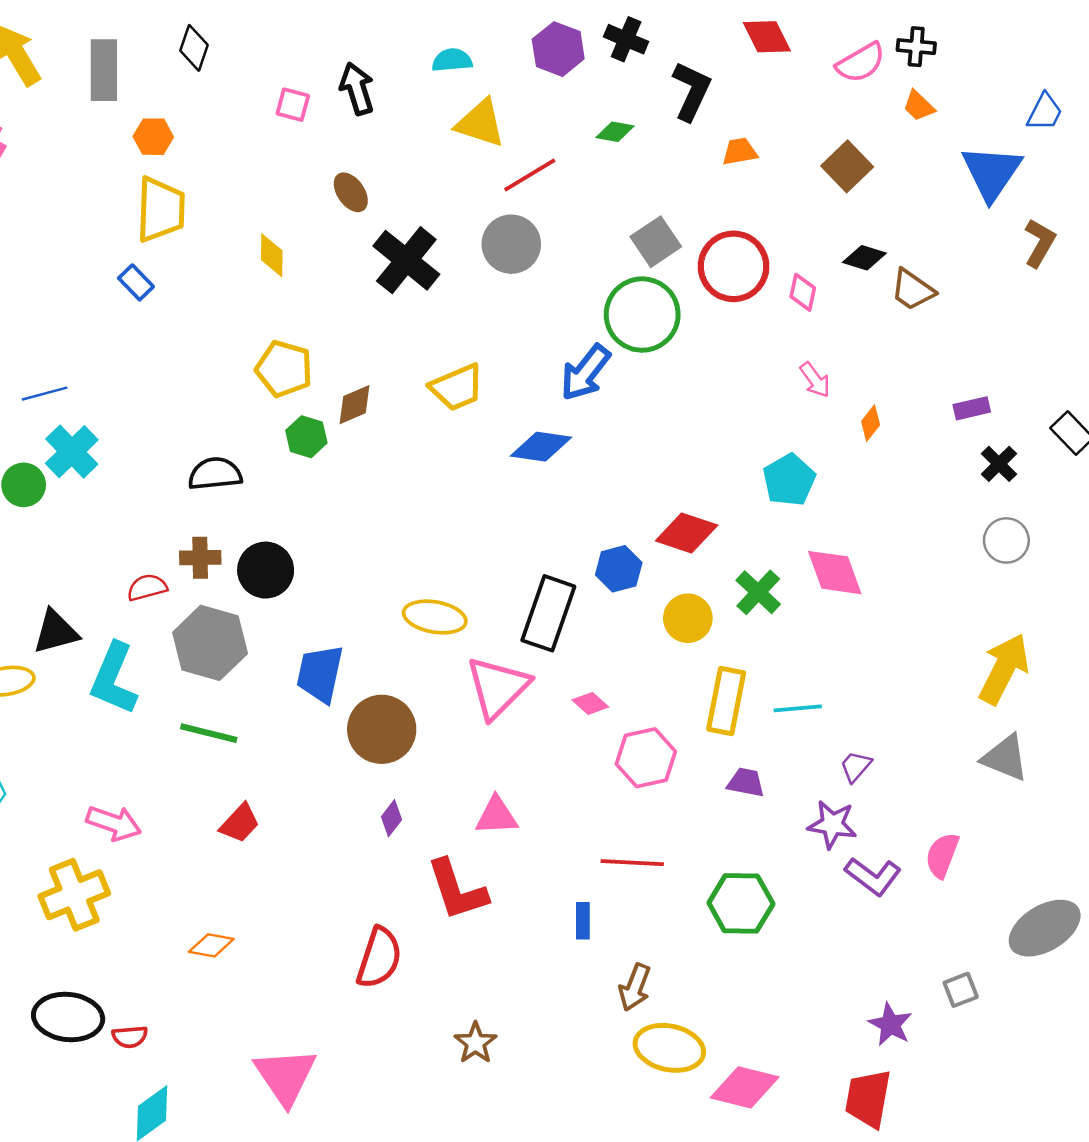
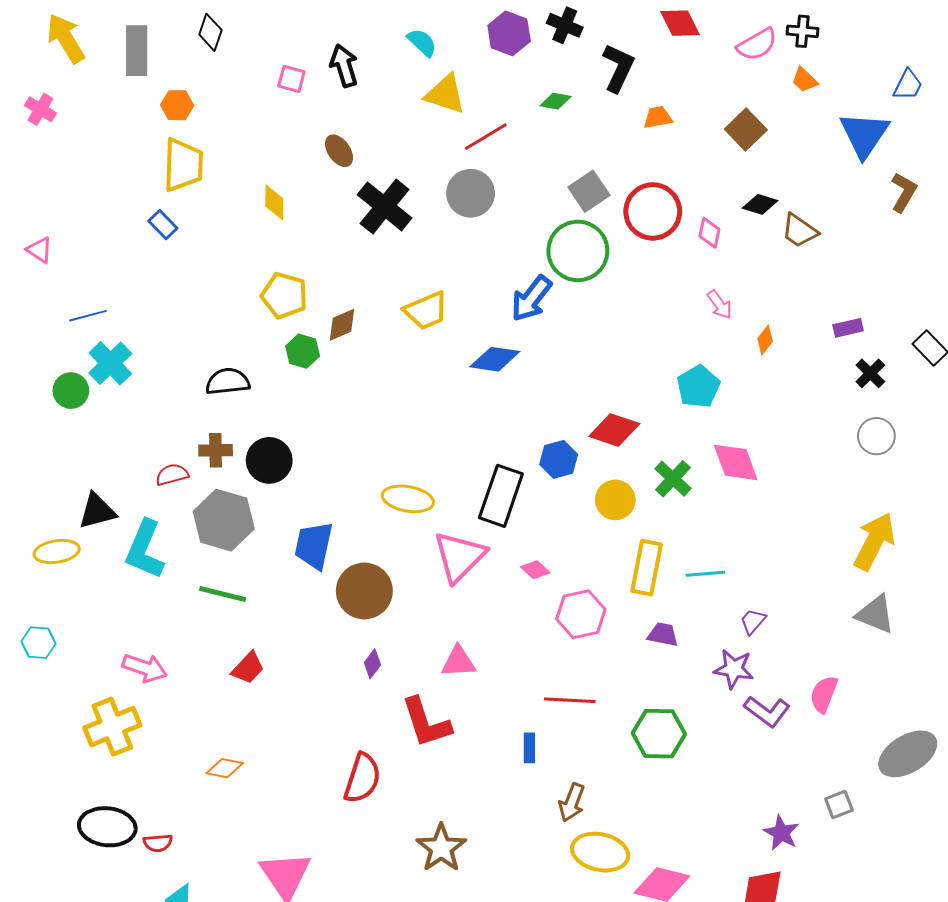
cyan semicircle: (452, 60) -> (422, 42), turned 48
brown star: (475, 1043) -> (441, 848), size x1.4

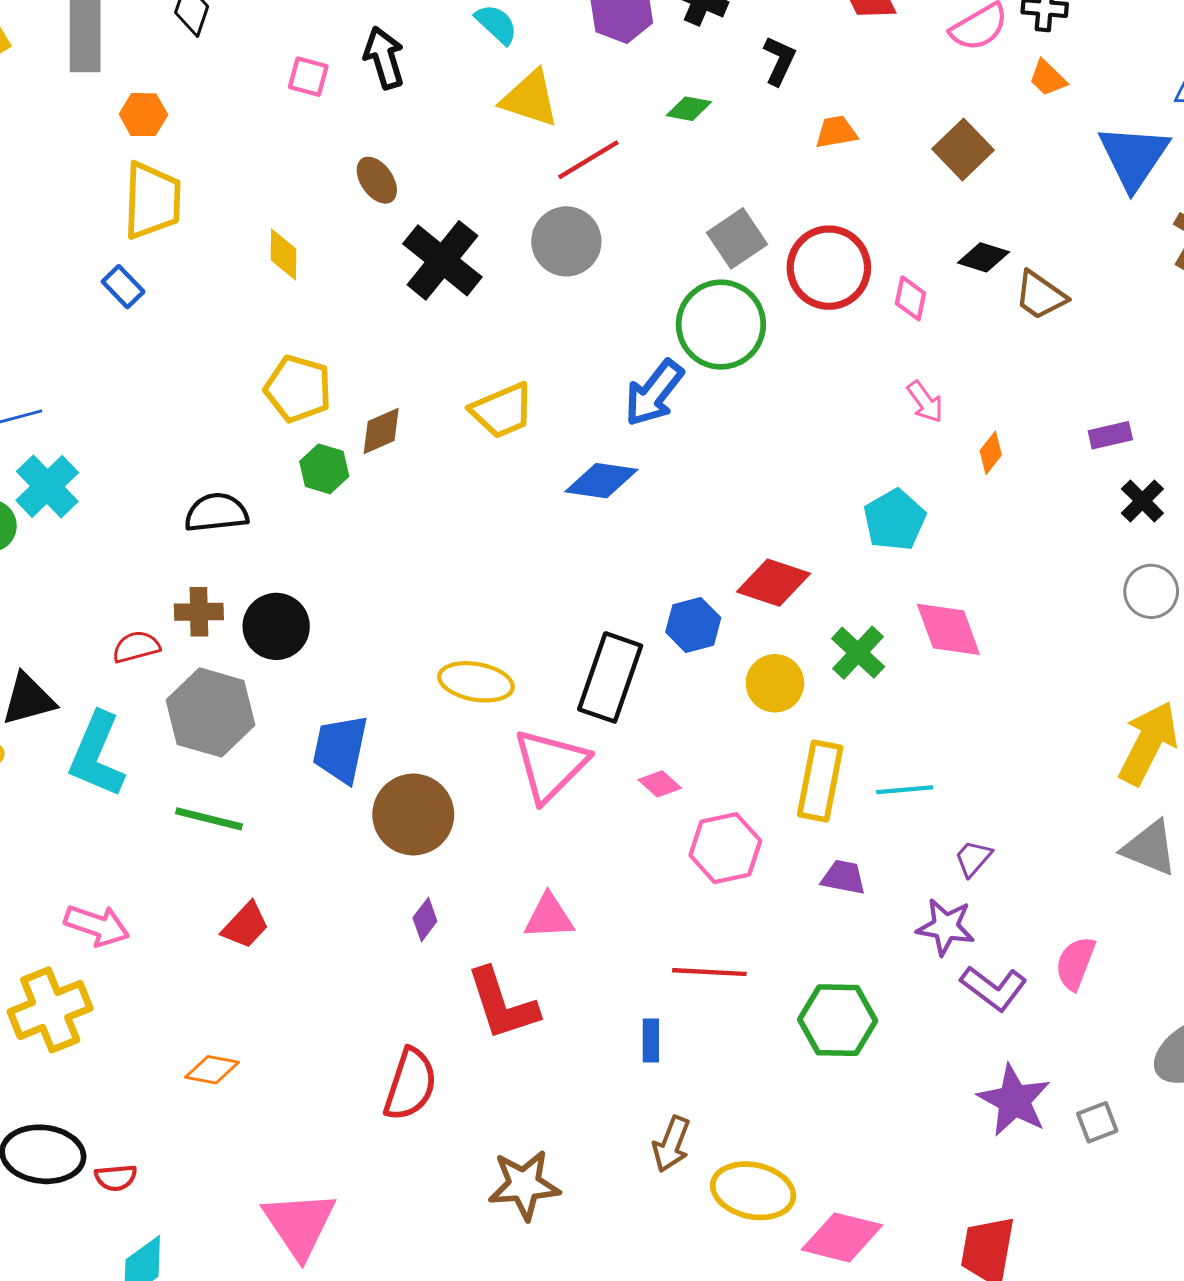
black L-shape: (618, 68) -> (779, 61), size x0.7
brown arrow: (572, 802) -> (671, 1144), moved
purple star: (781, 833) -> (1014, 1100), moved, size x1.4
brown star: (441, 848) -> (524, 1185), turned 30

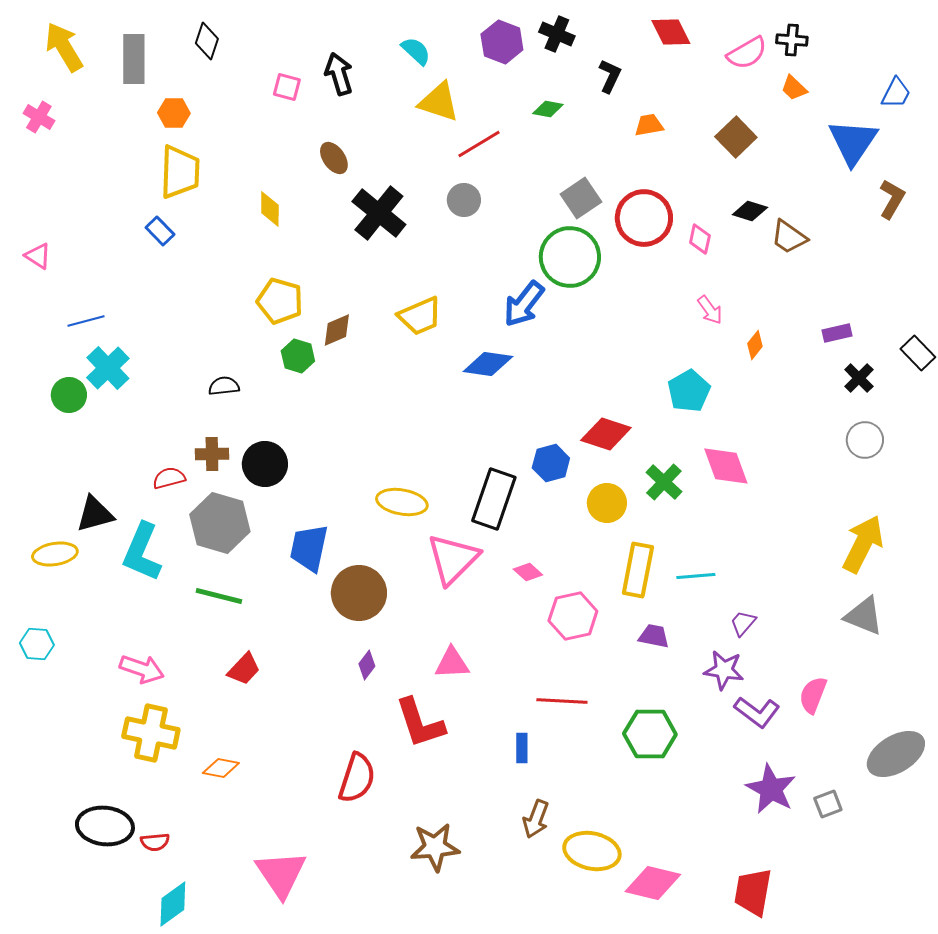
gray circle: (566, 241) -> (464, 200), size x0.7
black semicircle: (216, 513) -> (224, 386), size x0.7
yellow cross: (50, 1010) -> (151, 733), moved, turned 34

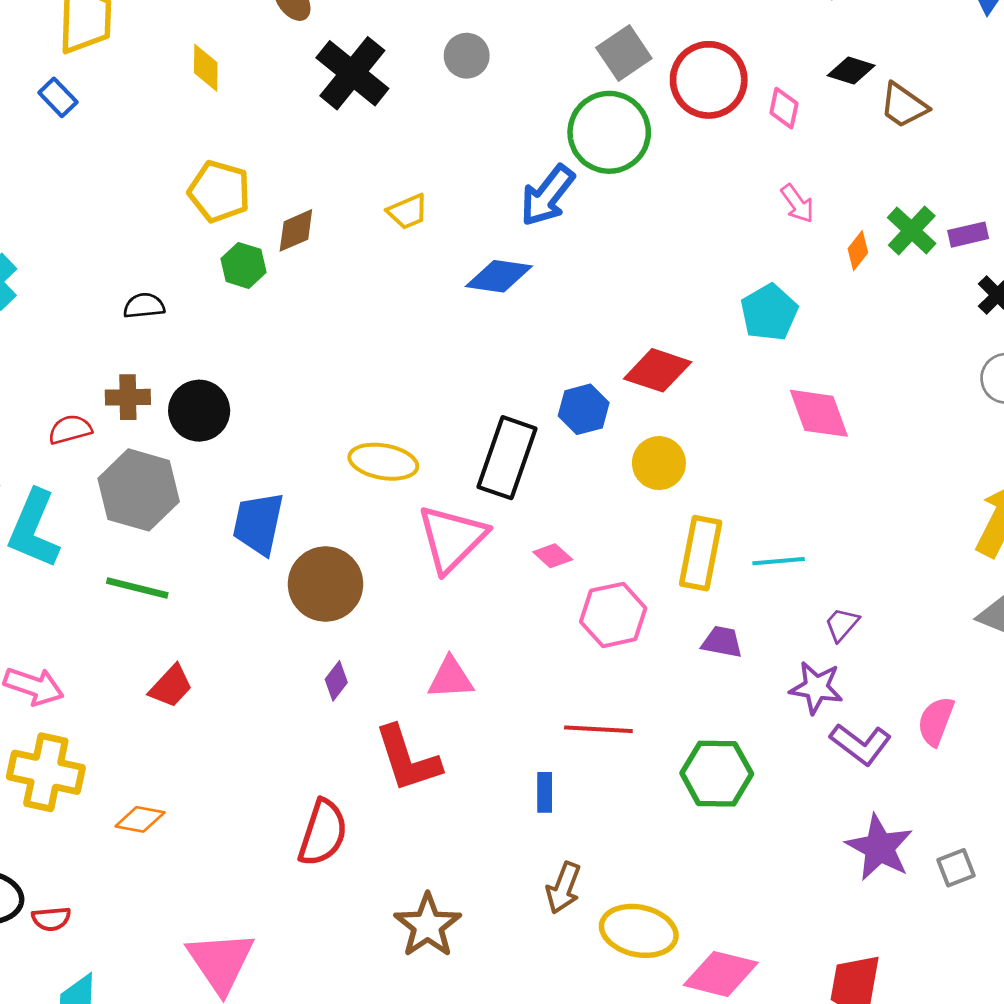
yellow trapezoid: (420, 316) -> (408, 212), size x0.7
green cross: (664, 482) -> (912, 230), moved
brown star: (435, 847) -> (428, 926), turned -30

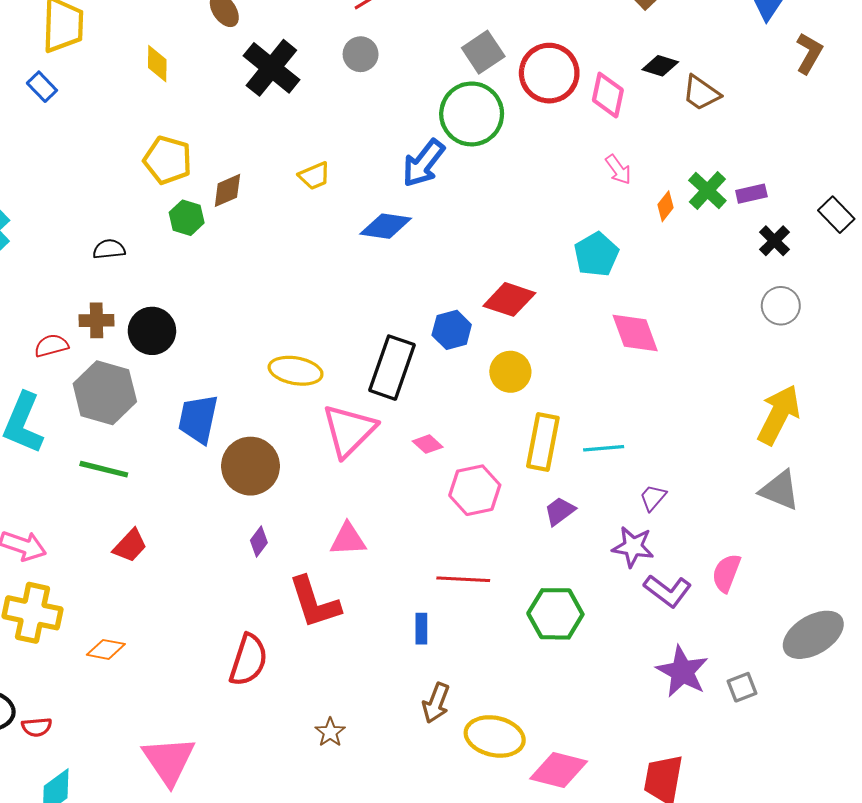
pink diamond: (784, 108) -> (608, 95), size x1.4
purple trapezoid: (722, 642) -> (560, 511), turned -48
brown star: (428, 926) -> (330, 732), size x0.6

